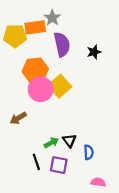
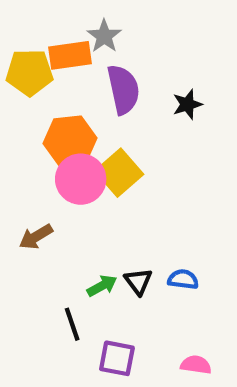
blue semicircle: (89, 152) -> (183, 279), moved, turned -80
purple square: (59, 165) -> (117, 358), moved

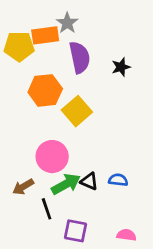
pink circle: (81, 179) -> (52, 157), moved
brown arrow: (36, 237) -> (23, 187), moved
black triangle: (138, 282) -> (89, 181), turned -30
green arrow: (102, 286) -> (66, 184), size x1.5

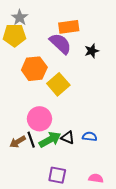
gray star: (67, 23) -> (20, 17), moved
orange rectangle: (45, 35) -> (69, 27), moved
purple semicircle: (80, 57) -> (60, 44), turned -35
black line: (47, 209) -> (31, 140), moved

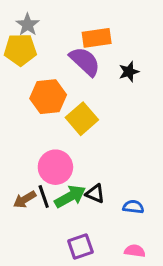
blue semicircle: (90, 137) -> (133, 207), moved
purple square: (57, 175) -> (80, 246), turned -30

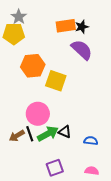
purple semicircle: (85, 61) -> (82, 50), moved
black star: (129, 72) -> (82, 27), moved
yellow square: (82, 119) -> (56, 81), turned -30

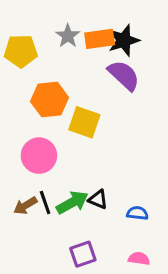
gray star: (19, 17) -> (68, 36), moved
black star: (82, 27) -> (124, 40), size x1.5
pink circle: (38, 114) -> (39, 156), moved

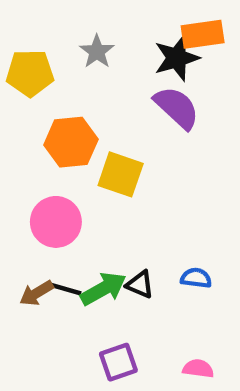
orange rectangle: (100, 39) -> (203, 34), moved
black line: (45, 203) -> (65, 289), turned -55
blue semicircle: (137, 213) -> (196, 278), moved

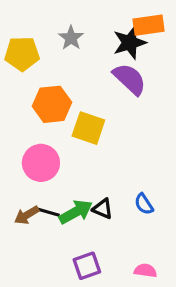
blue semicircle: (196, 278) -> (144, 204), turned -130

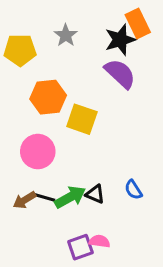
orange rectangle: (149, 25) -> (138, 24), turned 72
pink semicircle: (145, 271) -> (100, 241), moved

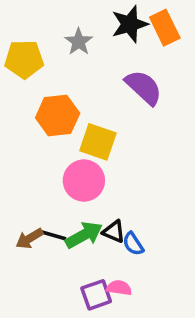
black star: (120, 40) -> (130, 24), moved
pink circle: (38, 152) -> (84, 181), moved
blue semicircle: (133, 190) -> (133, 244), moved

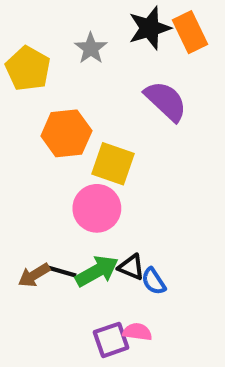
yellow pentagon: (24, 59) -> (28, 69), turned 30

